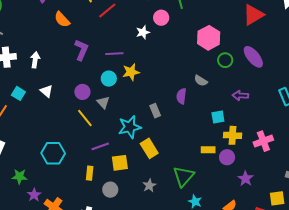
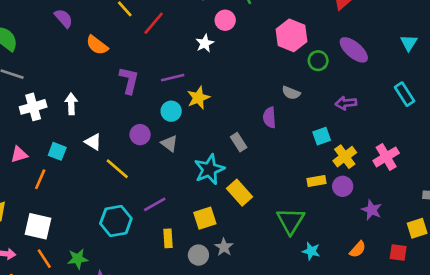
yellow line: (85, 118) -> (117, 169), moved
yellow cross: (233, 135) -> (345, 157), turned -30
purple line: (100, 146) -> (155, 204), moved
gray star: (149, 185) -> (224, 247), moved

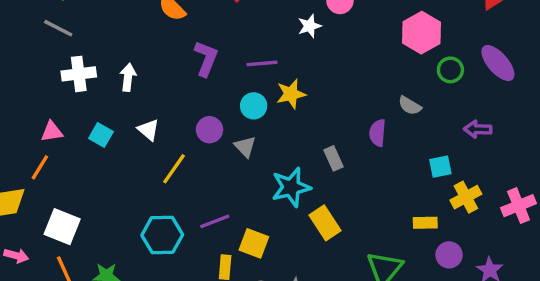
yellow line: (117, 169) -> (174, 169), turned 75
orange line: (40, 179) -> (40, 167), moved
purple circle: (343, 186) -> (449, 255), moved
yellow square: (205, 218) -> (254, 243), moved, turned 30

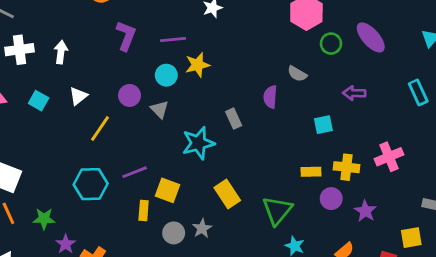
white triangle: (148, 130) -> (78, 96), turned 42
yellow cross: (466, 197) -> (346, 167), moved, turned 35
yellow rectangle: (325, 223) -> (227, 194), moved

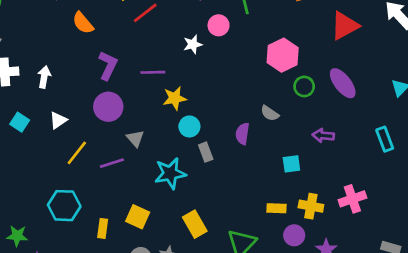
cyan circle: (166, 75) -> (189, 126), moved
purple circle: (130, 95) -> (108, 107), moved, size x1.4
purple line: (135, 172) -> (112, 163), moved
yellow rectangle: (144, 211) -> (103, 228), moved

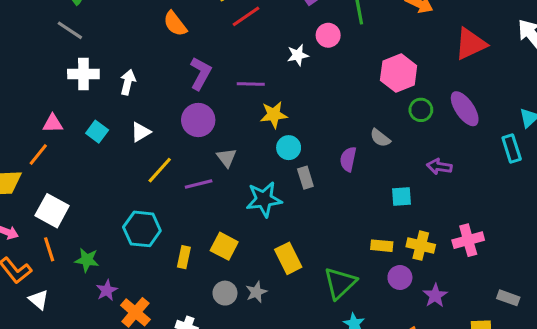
cyan rectangle: (385, 139) -> (512, 148), moved

